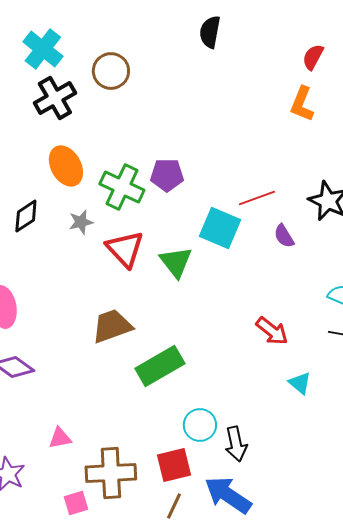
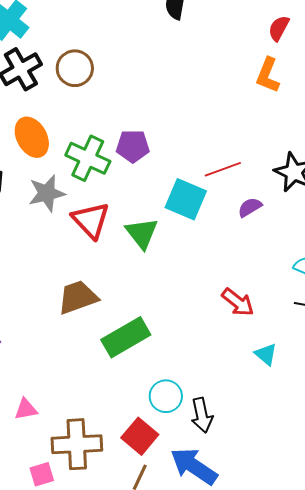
brown circle: (111, 71) -> (75, 68), moved
gray star: (81, 222) -> (47, 193), size x1.5
purple semicircle: (284, 236) -> (250, 207), turned 90
red square: (174, 465) -> (140, 436), turned -36

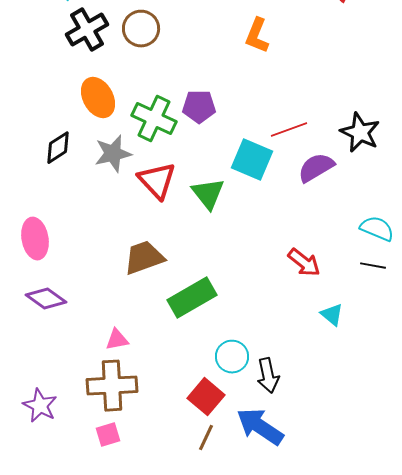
orange L-shape: (268, 75) -> (257, 36), moved
purple semicircle: (250, 207) -> (316, 168), size x1.5
pink triangle: (26, 409) -> (117, 340), moved
brown cross: (77, 444) -> (112, 386), moved

